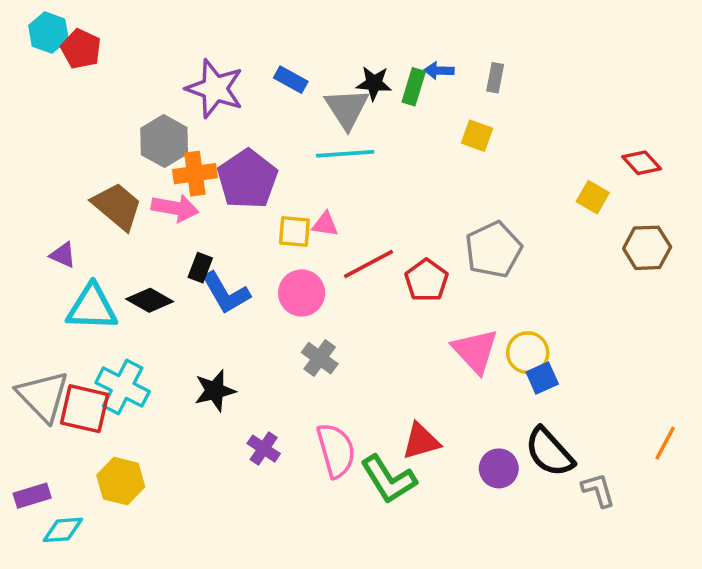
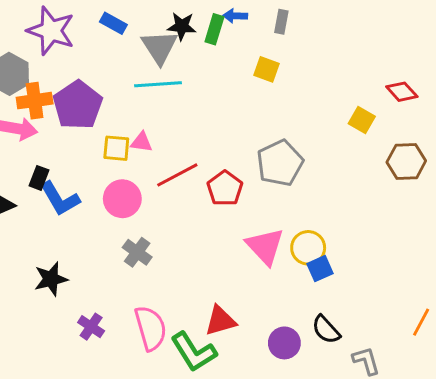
black semicircle: (549, 452) -> (326, 330), size x0.7

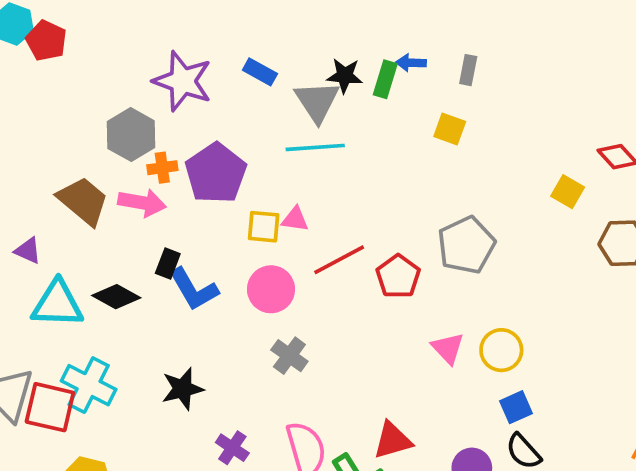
orange cross: (35, 101) -> (162, 168), size x0.7
pink triangle: (265, 246) -> (448, 348), size x0.7
blue square: (320, 269) -> (516, 407), moved

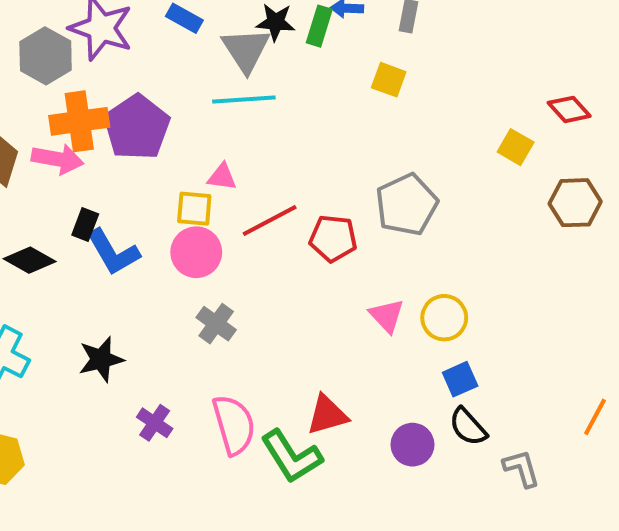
gray hexagon: (131, 135) -> (46, 56), moved
orange cross: (162, 168) -> (79, 121), size x1.8
yellow square: (264, 227) -> (194, 209), moved
red pentagon: (398, 276) -> (333, 238), turned -30

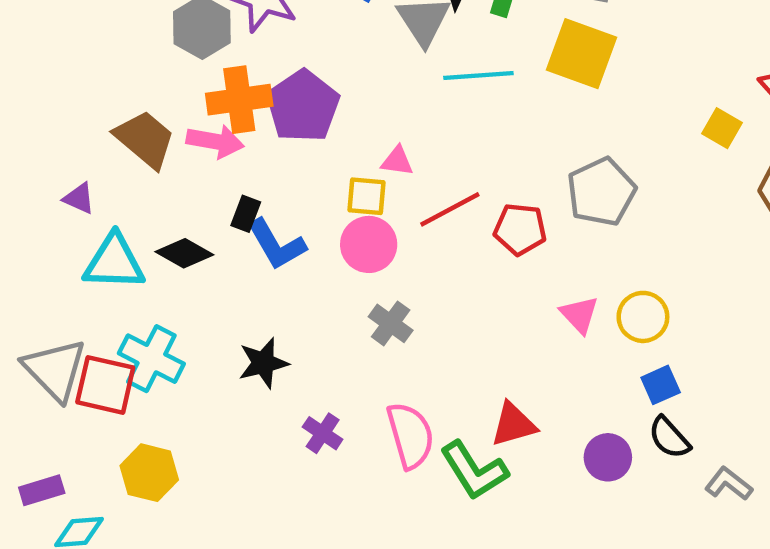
yellow square: (389, 80) -> (582, 54), size x1.8
cyan line: (244, 100) -> (478, 76), moved
gray L-shape: (522, 468) -> (729, 484), turned -36

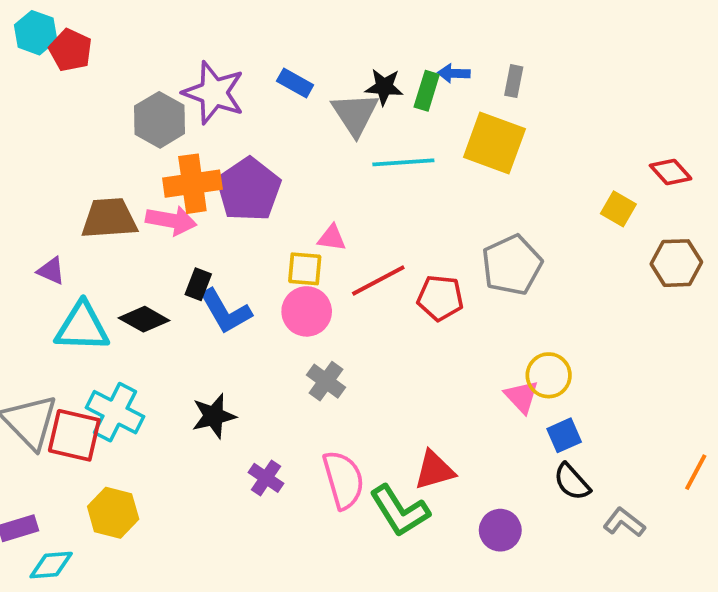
brown trapezoid: (145, 139) -> (109, 219), turned -44
pink triangle: (579, 315) -> (522, 397), moved
purple circle: (608, 457) -> (500, 530), moved

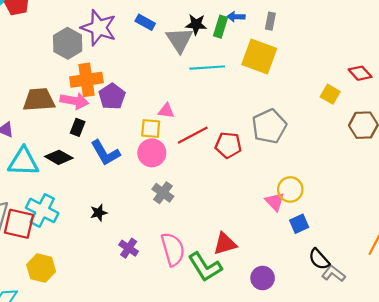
purple pentagon: (249, 189) -> (112, 96), moved, size x0.7
black rectangle: (198, 284) -> (78, 127), moved
black star: (214, 416) -> (99, 213), size x0.7
black semicircle: (572, 482) -> (319, 259), moved

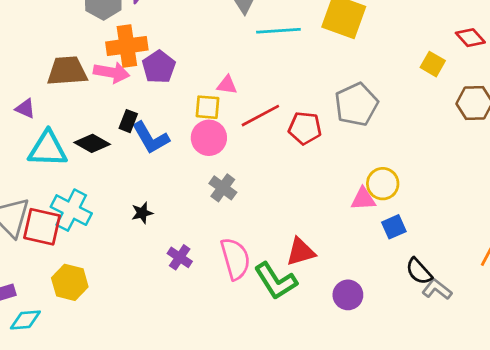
black rectangle: (78, 127) -> (128, 121), moved
pink triangle: (275, 202) -> (363, 199), turned -50

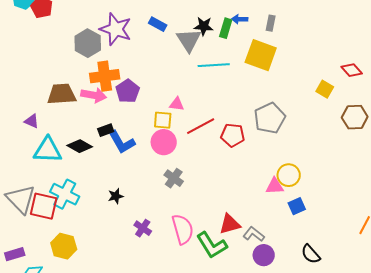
black rectangle: (128, 121) -> (106, 130), turned 49
black semicircle: (419, 271) -> (311, 254), moved
gray L-shape: (437, 289) -> (254, 234), moved

